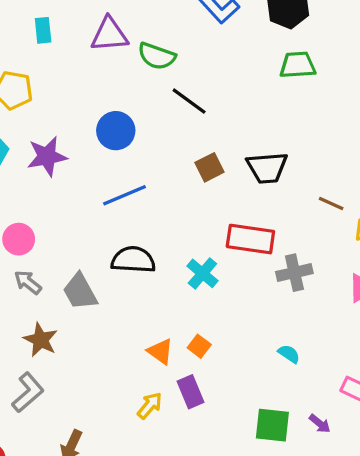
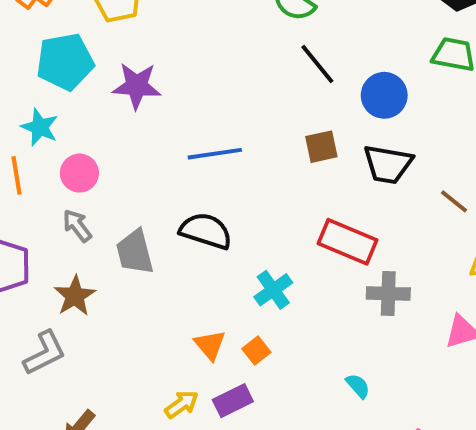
blue circle: (116, 131) -> (384, 95), moved
brown line: (331, 203) -> (454, 201), moved
cyan cross: (202, 273) -> (273, 290), moved
purple rectangle: (191, 392) -> (233, 401), turned 72

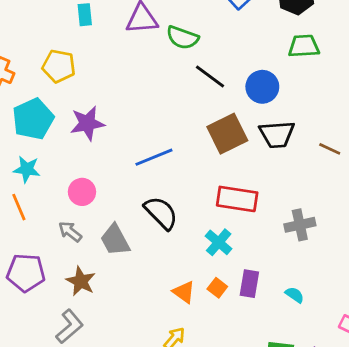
brown square: (321, 147) -> (227, 134), size x1.6
pink circle: (79, 173) -> (82, 192), moved
black semicircle: (206, 231) -> (161, 213), turned 42
red rectangle: (347, 242) -> (237, 199), moved
purple rectangle: (233, 401) -> (249, 284), moved, turned -40

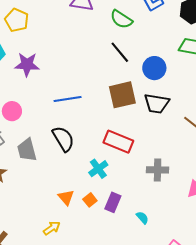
green semicircle: (182, 38) -> (121, 19), moved

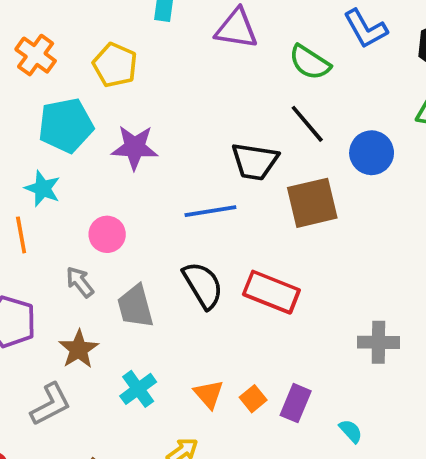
black trapezoid: (157, 103) -> (255, 161), moved
red rectangle: (118, 142) -> (271, 292), moved
cyan cross: (98, 169) -> (138, 389), moved

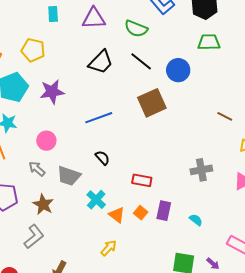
black trapezoid: (255, 161) -> (101, 62), moved, turned -44
black semicircle: (203, 285) -> (102, 158), size x0.6
red rectangle: (271, 292) -> (142, 180), moved, size x0.7
gray trapezoid: (135, 306) -> (69, 176), turned -45
cyan cross: (138, 389) -> (96, 200), moved

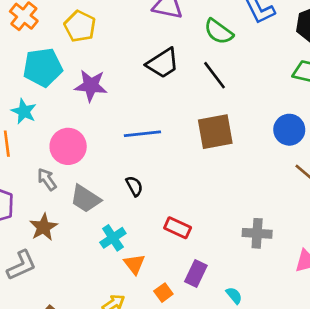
blue circle: (178, 70) -> (289, 130), moved
pink circle: (46, 141) -> (68, 146), size x1.4
orange square: (141, 213) -> (163, 293), moved

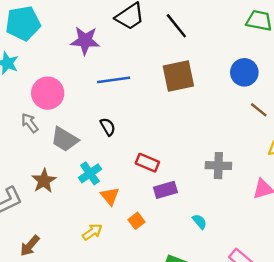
purple star: (91, 86) -> (85, 41), moved
brown star: (44, 227) -> (44, 181), moved
purple rectangle: (196, 273) -> (165, 190), moved, turned 50

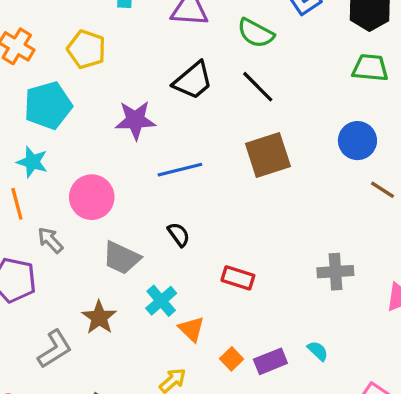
gray arrow: (30, 123) -> (50, 240), moved
purple rectangle: (165, 190) -> (270, 361), moved

